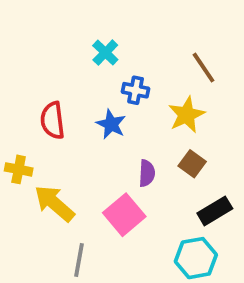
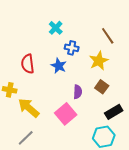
gray line: (79, 260) -> (26, 138), moved, turned 36

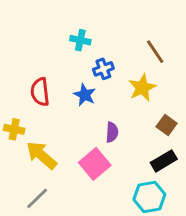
cyan cross: (56, 28) -> (80, 40), turned -32
blue cross: (72, 48) -> (103, 69), turned -32
brown square: (102, 87) -> (167, 125), moved

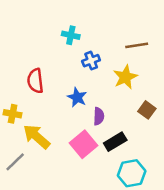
brown line: (155, 52) -> (137, 45), turned -65
blue star: (85, 95) -> (77, 97), moved
black rectangle: (164, 161) -> (115, 142), moved
gray line: (37, 198) -> (15, 162), moved

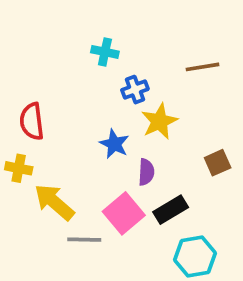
yellow star: (125, 77) -> (159, 121), moved
red semicircle: (35, 81) -> (32, 121), moved
brown square: (147, 110) -> (218, 163), turned 30
gray line: (15, 162) -> (84, 240), moved, turned 45

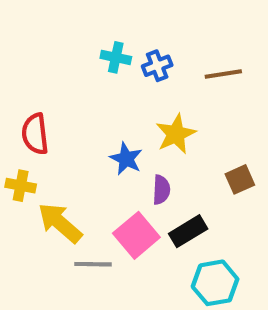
blue cross: (135, 90) -> (157, 66), moved

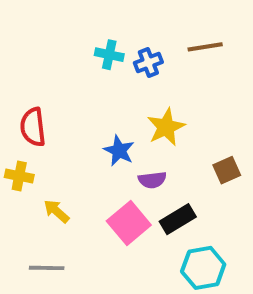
brown line: (223, 74) -> (205, 47), moved
purple semicircle: (161, 190) -> (152, 180), turned 80
yellow arrow: (60, 223) -> (56, 211), size x0.6
gray line: (93, 264) -> (47, 268), moved

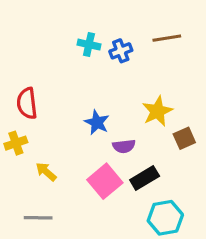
yellow star: (166, 127) -> (157, 111), moved
yellow cross: (19, 176) -> (16, 143), turned -30

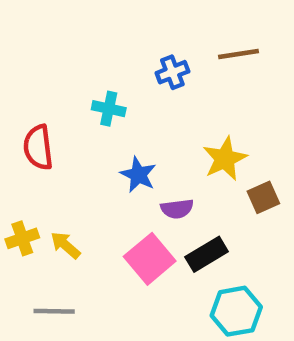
cyan cross: (89, 45) -> (109, 109), moved
yellow cross: (16, 143) -> (22, 238), moved

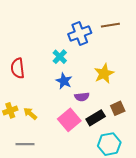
blue cross: (172, 72) -> (80, 34), size x1.5
cyan cross: (109, 109) -> (60, 57), moved, turned 32
brown square: (263, 197) -> (118, 108), moved

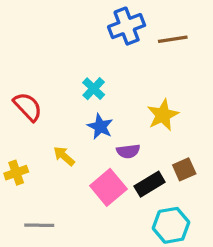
blue cross: (80, 34) -> (127, 26), moved
red semicircle: (18, 68) -> (28, 107), turned 144
yellow arrow: (30, 114) -> (64, 156), moved

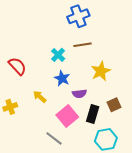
brown line: (173, 39) -> (82, 45), moved
black rectangle: (150, 184) -> (93, 114), turned -42
gray line: (39, 225) -> (54, 138), moved, turned 36

